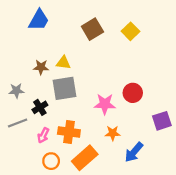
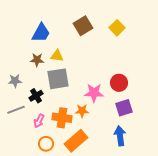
blue trapezoid: (39, 20) -> (41, 33), moved
purple square: (162, 121) -> (124, 108), moved
orange star: (113, 133) -> (82, 111), moved
blue arrow: (134, 152) -> (120, 136), turned 132

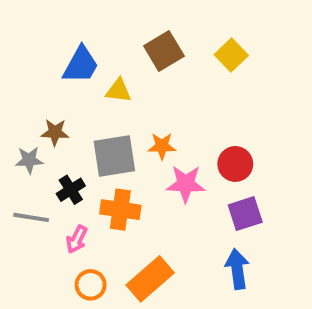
yellow triangle: (57, 56) -> (118, 91), moved
brown star: (37, 60) -> (55, 132), moved
gray line: (16, 110) -> (31, 217), turned 30
orange star: (82, 111) -> (162, 146), moved
orange cross: (62, 118) -> (120, 210), moved

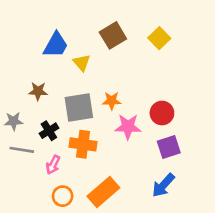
yellow triangle: (118, 91) -> (82, 63), turned 42
gray star: (29, 160) -> (14, 121), moved
blue arrow: (237, 269) -> (163, 185), turned -130

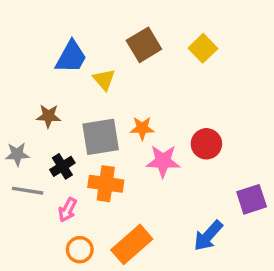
purple square: (169, 147) -> (252, 199), moved

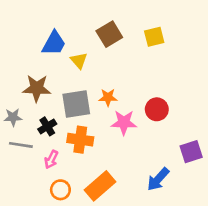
yellow square: (203, 48) -> (154, 37), turned 30
brown star: (48, 116) -> (37, 88), size x1.5

